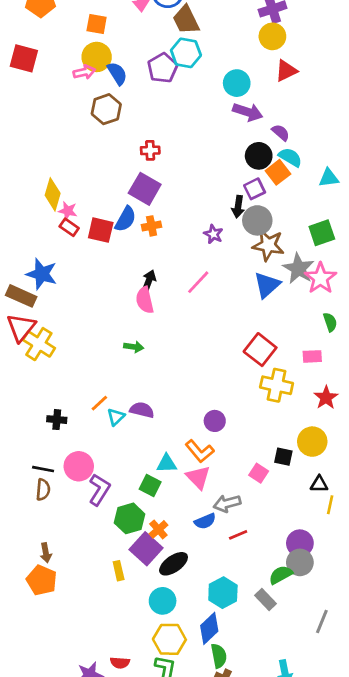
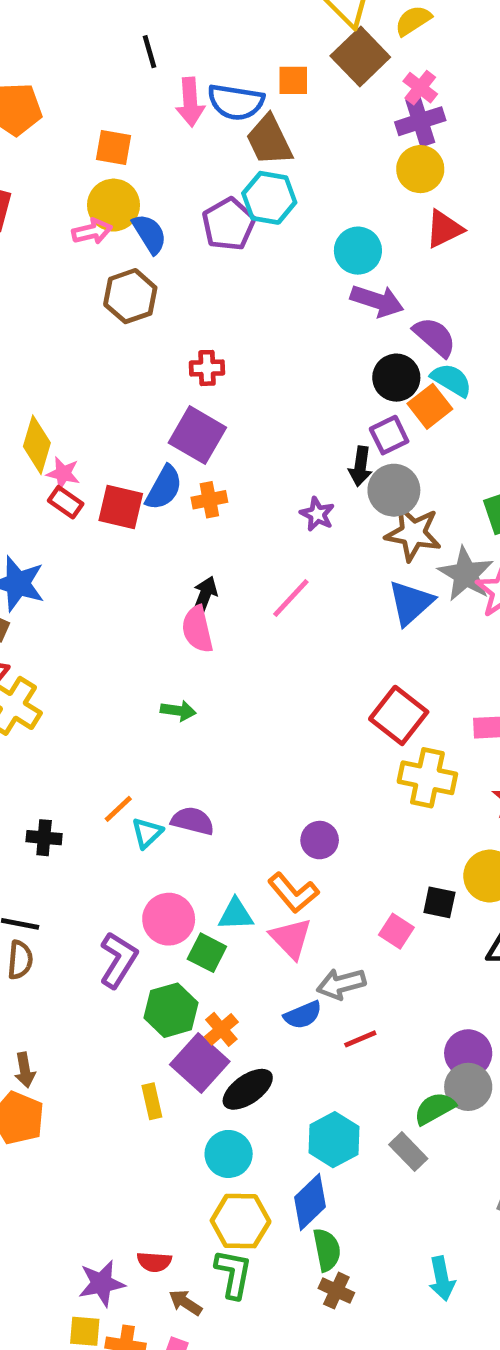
purple semicircle: (281, 133) -> (435, 337), size x1.4
pink circle: (79, 466) -> (169, 919), moved

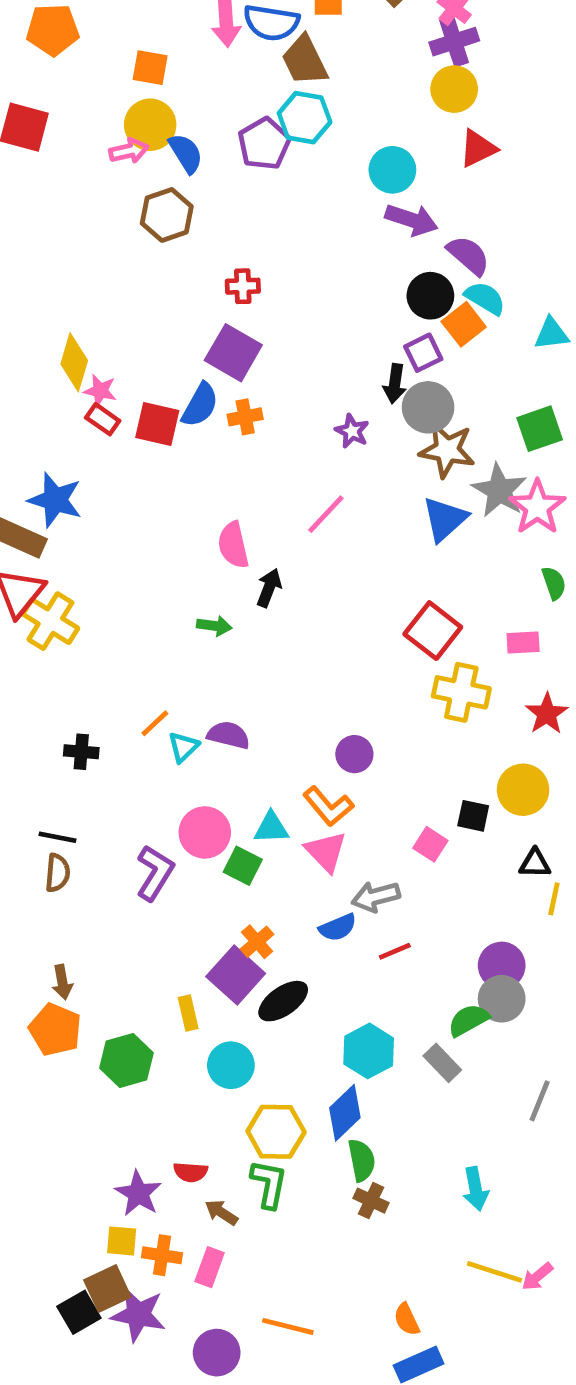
black arrow: (205, 596) -> (269, 588), moved
green hexagon: (171, 1010) -> (126, 1060), moved
cyan circle: (229, 1154) -> (231, 1065), moved
purple star: (102, 1283) -> (138, 1193), turned -30

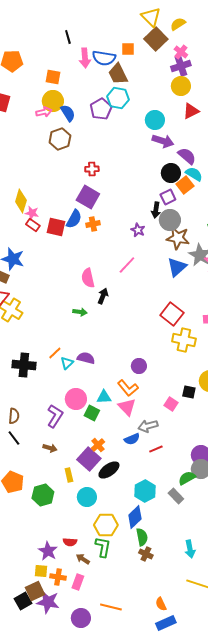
black cross: (81, 752) -> (24, 365), size x1.6
black line: (58, 837) -> (14, 438), moved, turned 42
brown arrow: (62, 982) -> (50, 448), moved, turned -64

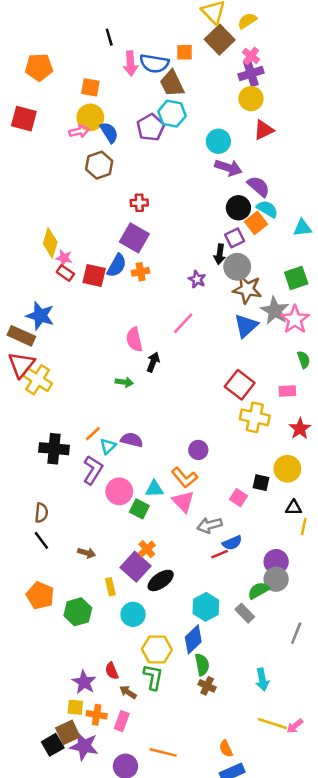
purple L-shape: (55, 416) -> (93, 470), moved
blue semicircle: (132, 439) -> (232, 543), moved
red semicircle: (70, 542) -> (112, 671), turned 64

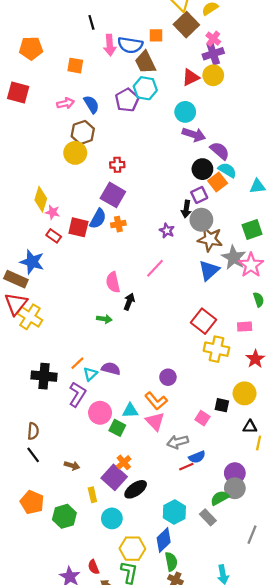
yellow circle: (90, 117) -> (75, 153), moved
red triangle: (264, 130) -> (191, 77), moved
red rectangle: (65, 273) -> (54, 236), moved

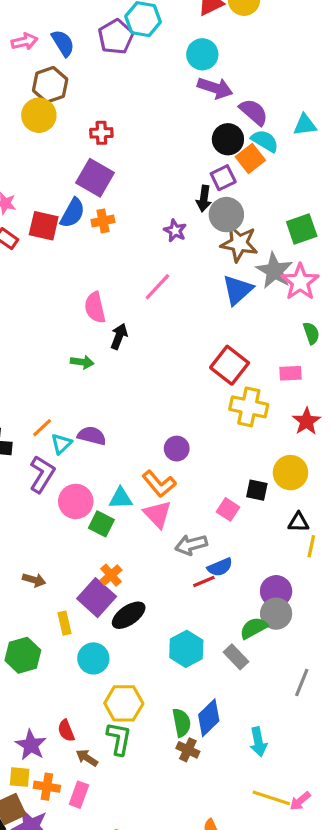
cyan triangle: (257, 186) -> (305, 125), moved
blue diamond: (164, 540) -> (209, 718), moved

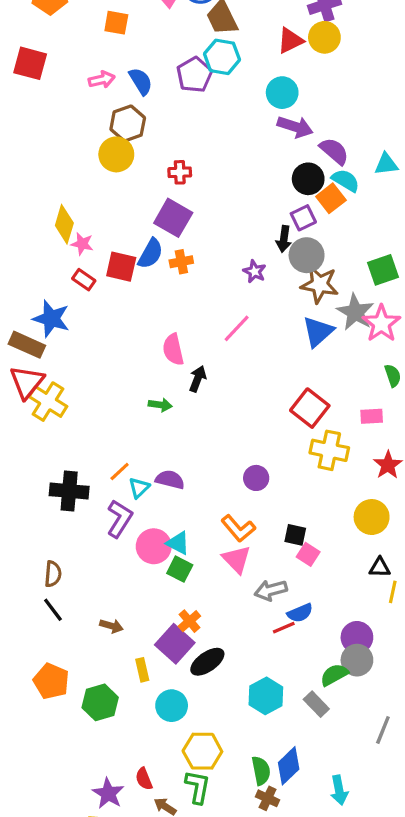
purple circle: (177, 449) -> (256, 478), moved
black square: (257, 490) -> (295, 535), moved
cyan triangle: (121, 498) -> (178, 543), moved, turned 30

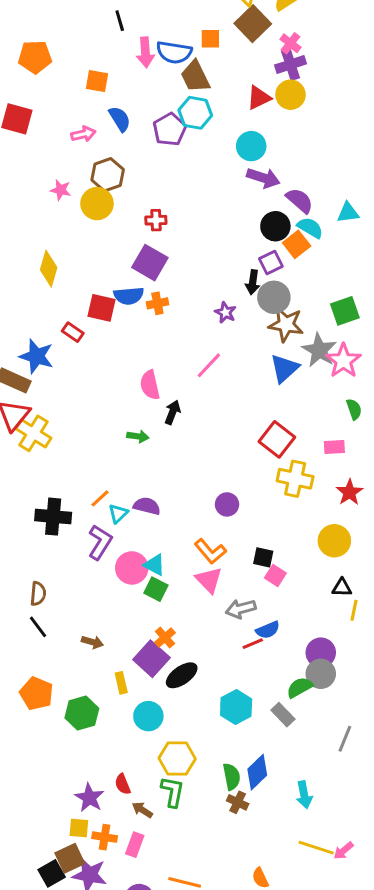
blue semicircle: (141, 81) -> (120, 119), moved
pink star: (82, 244) -> (61, 190), moved
blue semicircle: (150, 254) -> (129, 296), turned 56
red rectangle: (84, 280) -> (73, 332), moved

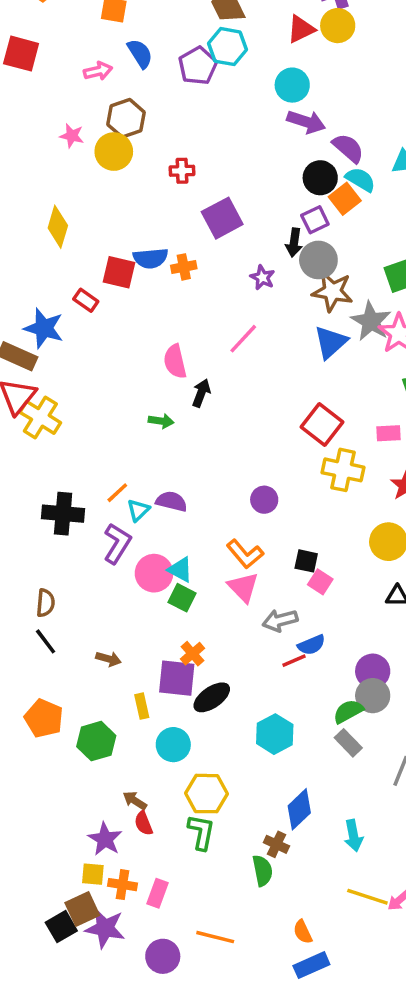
purple square: (150, 263) -> (222, 218), moved, turned 32
purple square: (151, 659) -> (177, 678), turned -36
gray rectangle: (283, 715) -> (348, 743), moved
green semicircle: (232, 777) -> (262, 871), moved
brown arrow: (142, 810) -> (135, 801), moved

